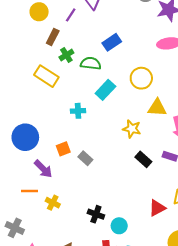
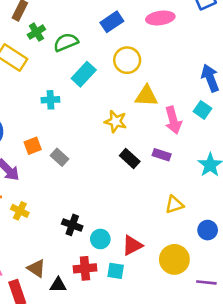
blue rectangle: (112, 42) -> (112, 22), moved
green semicircle: (91, 63) -> (66, 42), turned -30
red triangle: (157, 208) -> (132, 245), moved

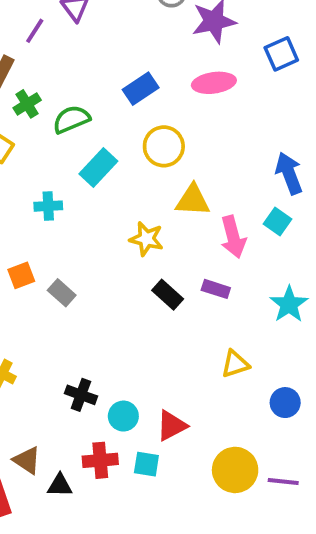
yellow circle: (174, 259) -> (235, 470), moved

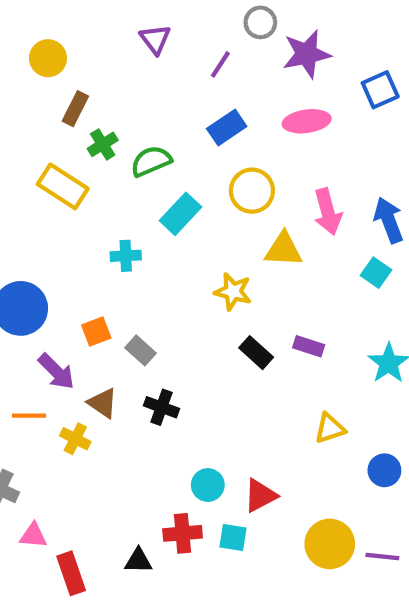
purple line: (35, 31) -> (220, 64), moved
pink arrow: (233, 237) -> (328, 212), moved
black cross: (81, 395) -> (162, 407), moved
brown triangle: (27, 460) -> (103, 403), moved

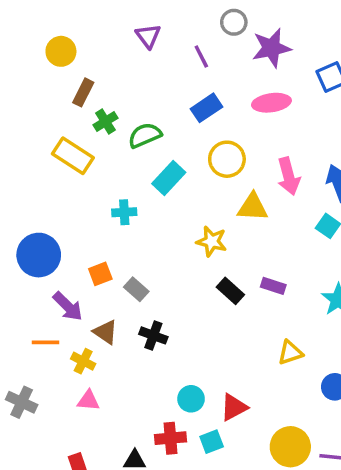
purple line: (220, 64) -> (201, 56), turned -60
pink triangle: (33, 535) -> (88, 401), moved
cyan square: (233, 538) -> (212, 442), turned -30

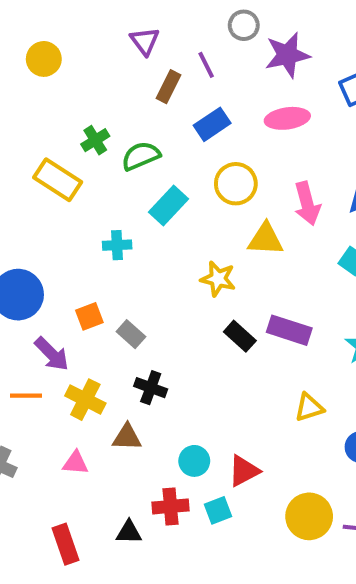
brown rectangle: (83, 92) -> (169, 87), moved
purple rectangle: (273, 286) -> (289, 330), size x1.5
brown triangle: (105, 332) -> (127, 437), moved, turned -32
yellow cross: (83, 361) -> (85, 400), moved, size x1.4

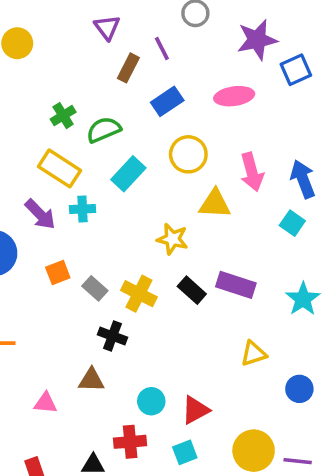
purple star: (287, 55) -> (257, 40), moved
yellow rectangle: (58, 180) -> (60, 168), moved
purple arrow: (52, 354) -> (40, 214), moved
yellow cross: (85, 400) -> (139, 294), moved
cyan square: (218, 510) -> (185, 452), moved

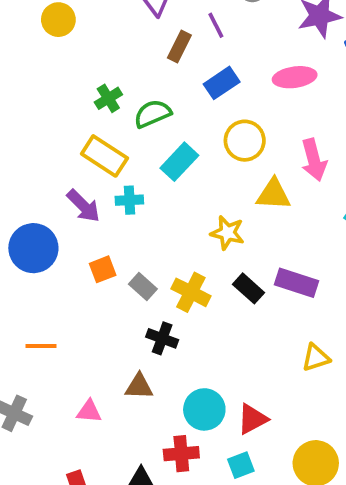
cyan circle: (151, 401) -> (204, 409), size x1.4

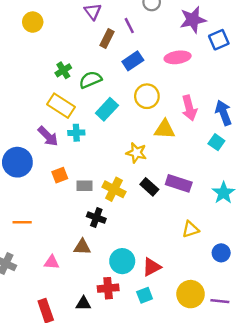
gray rectangle: (143, 287) -> (85, 186), turned -42

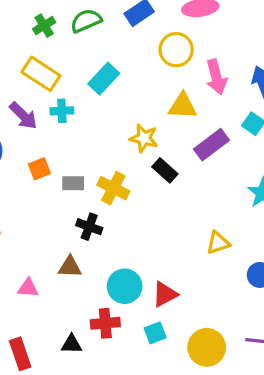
green semicircle: (90, 80) -> (86, 21), moved
yellow circle: (147, 96) -> (176, 50), moved
purple rectangle: (179, 183) -> (212, 145), moved, turned -55
black rectangle: (149, 187) -> (165, 170), moved
yellow circle: (191, 294) -> (207, 347), moved

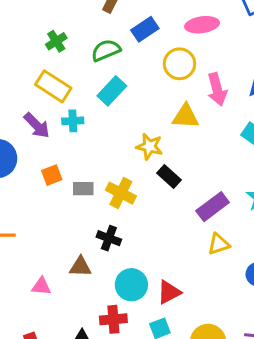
green semicircle: (86, 21) -> (106, 50), moved
purple rectangle: (212, 145) -> (213, 207), moved
black cross: (89, 227) -> (109, 238), moved

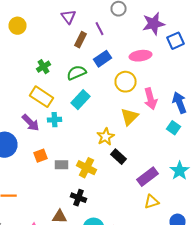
yellow triangle: (186, 116) -> (130, 117), turned -48
yellow star: (149, 146) -> (106, 137), turned 30

